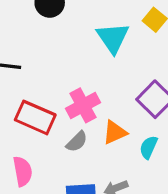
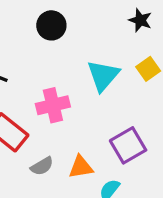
pink cross: (83, 105) -> (53, 105), moved

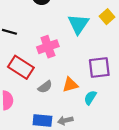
purple square: (128, 145) -> (99, 68), turned 30

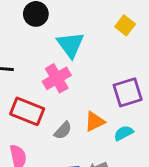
cyan triangle: (78, 24) -> (70, 45), moved
cyan semicircle: (90, 98) -> (124, 133), turned 40

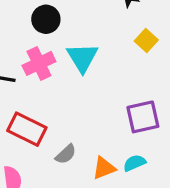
pink cross: (57, 78) -> (39, 63), moved
orange triangle: (95, 122) -> (104, 168), moved

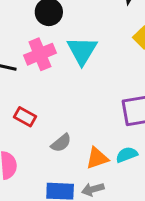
red rectangle: (27, 129) -> (25, 117), size x0.6

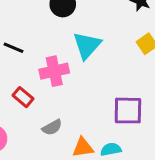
pink cross: (40, 54) -> (54, 71), moved

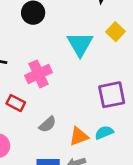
cyan triangle: (87, 45) -> (80, 44), moved

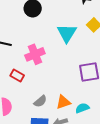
gray semicircle: (48, 124) -> (40, 101), moved
cyan semicircle: (104, 132) -> (82, 108), moved

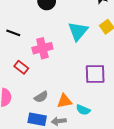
cyan semicircle: (82, 108) -> (83, 110), turned -144

